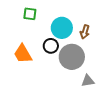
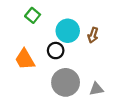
green square: (30, 14) -> (33, 15), turned 32
gray circle: (72, 57) -> (66, 82), moved

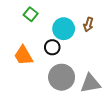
brown arrow: (93, 35) -> (88, 25), moved
gray triangle: (96, 89) -> (90, 83), size x1.5

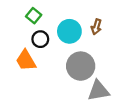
black circle: (52, 47) -> (40, 39), moved
gray circle: (62, 77) -> (81, 66), moved

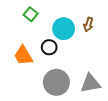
black circle: (40, 39) -> (49, 47), moved
gray circle: (81, 66) -> (56, 82), moved

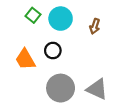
cyan circle: (64, 29) -> (61, 19), moved
gray triangle: (90, 83) -> (97, 89), turned 35

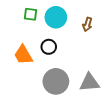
green square: (33, 15) -> (30, 14), turned -32
gray triangle: (97, 89) -> (89, 82), turned -30

